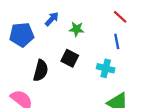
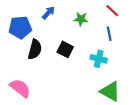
green star: (77, 29) -> (81, 19), moved
black semicircle: (41, 71) -> (35, 49), moved

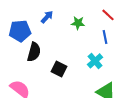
black square: (65, 49) -> (59, 69), moved
cyan cross: (99, 59) -> (95, 61), turned 35

